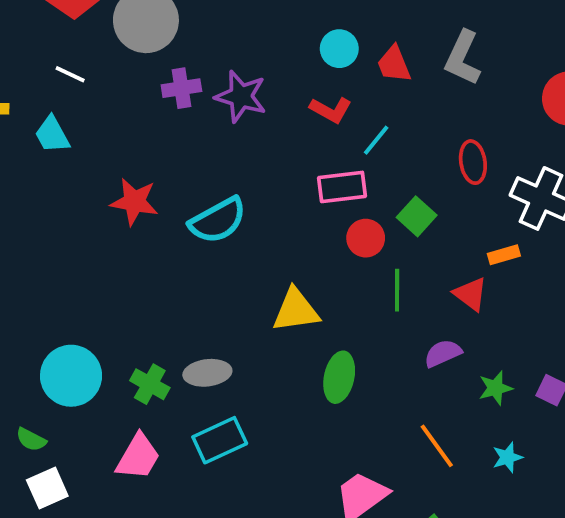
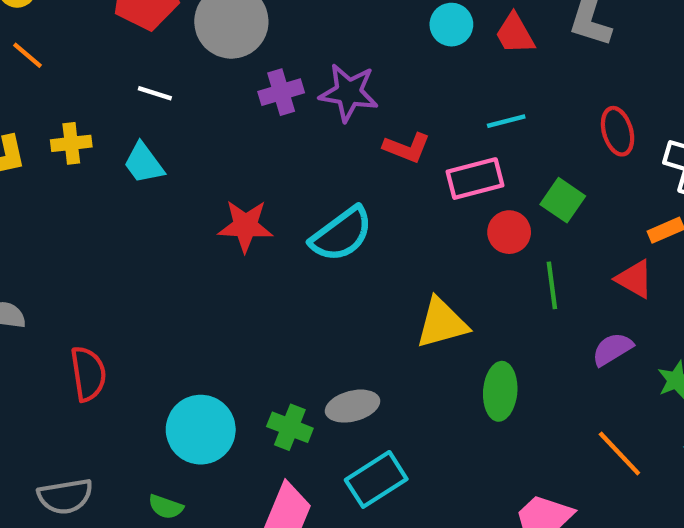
red L-shape: (331, 110) -> (407, 148), moved
cyan line: (376, 140) -> (506, 121), turned 44

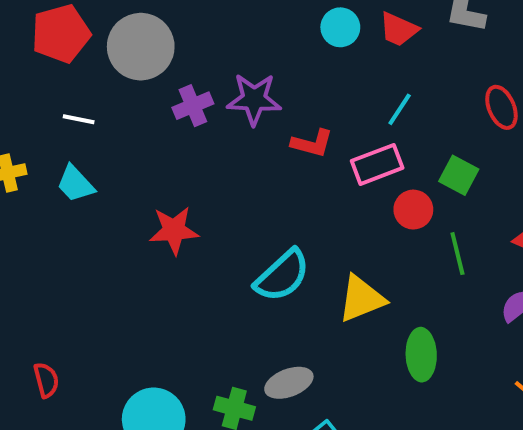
red trapezoid: (515, 34) -> (399, 29), turned -30
cyan line: (506, 121) -> (400, 109), turned -36
cyan semicircle: (341, 234) -> (282, 276), moved
red semicircle: (88, 374) -> (46, 380), size x0.7

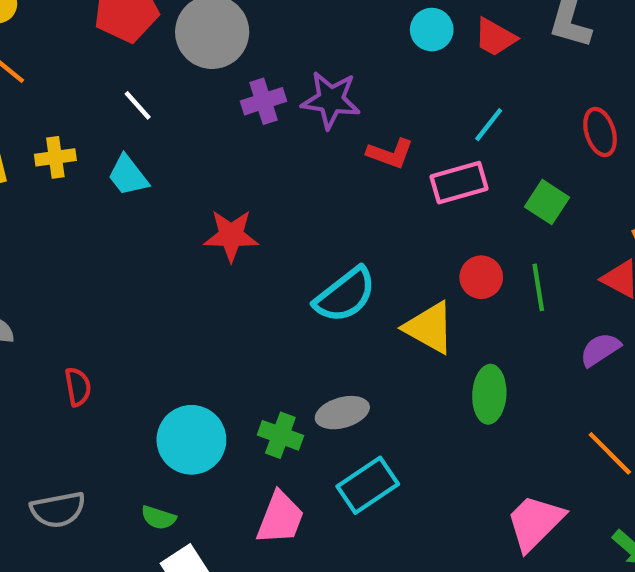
white line: (79, 119) -> (138, 105), turned 32
red circle: (413, 210) -> (481, 277), moved
yellow triangle: (361, 299) -> (429, 328), turned 46

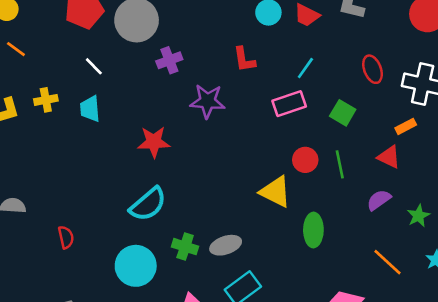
purple star: (331, 100) -> (208, 101), moved
red L-shape: (390, 153) -> (244, 59), moved, turned 64
cyan trapezoid: (128, 175) -> (90, 109), turned 36
cyan semicircle: (345, 295) -> (148, 204), moved
green cross: (280, 435) -> (185, 247), moved

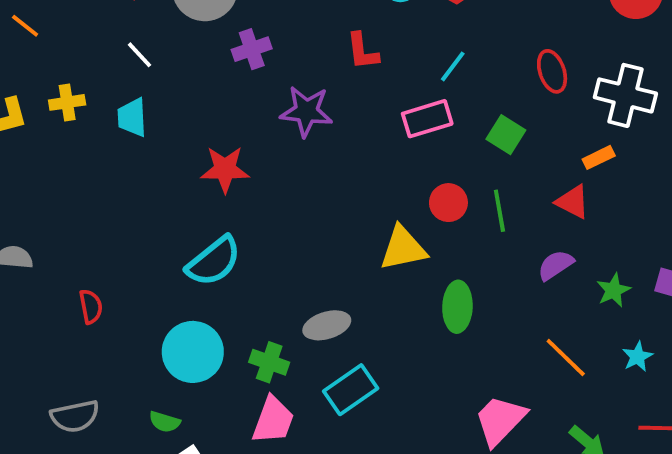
yellow triangle: (276, 192) -> (403, 248), turned -40
green cross: (185, 247) -> (269, 362), moved

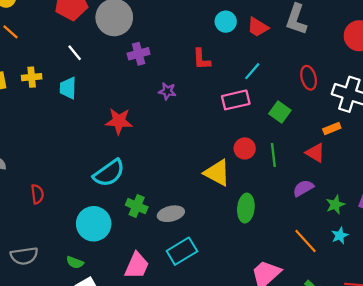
purple star: (306, 111) -> (167, 91), size x0.6
yellow triangle: (403, 248) -> (217, 173), turned 36
cyan star: (637, 357) -> (340, 235), moved
green cross: (269, 362) -> (137, 206), moved

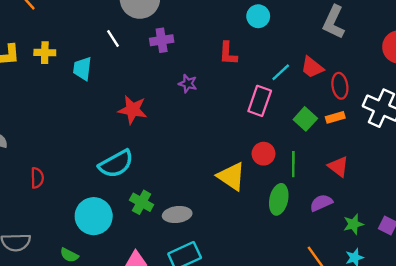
red trapezoid: (258, 27) -> (312, 67), moved
white line: (75, 53) -> (113, 39), moved
pink rectangle: (236, 100) -> (260, 101), turned -64
orange rectangle: (332, 128) -> (335, 117), moved
green ellipse: (246, 208) -> (279, 199), moved

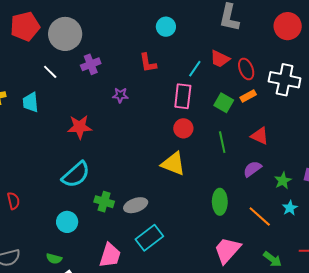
red circle: (263, 154) -> (183, 128), moved
green ellipse: (279, 199) -> (220, 202), moved
cyan circle: (94, 216) -> (67, 222), size x0.7

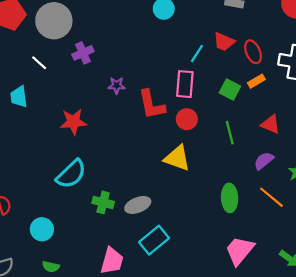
red L-shape: (148, 63) -> (151, 105), moved, size x1.4
orange line: (260, 216) -> (271, 197), moved
cyan circle: (67, 222) -> (42, 229), moved

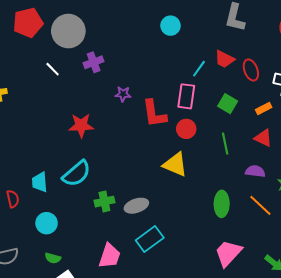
orange rectangle: (256, 81) -> (264, 108), moved
cyan trapezoid: (19, 97) -> (40, 182), moved
purple semicircle: (264, 161) -> (255, 171), turned 42
green cross: (103, 202) -> (104, 202), turned -30

